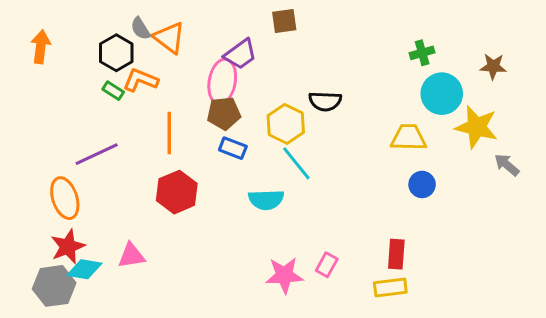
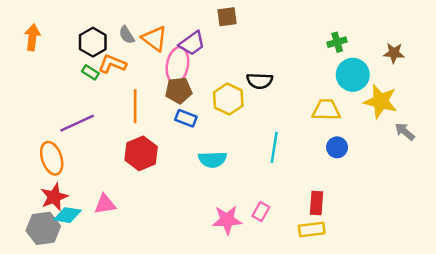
gray semicircle: (140, 29) -> (127, 35), moved
orange triangle: (169, 38) -> (154, 39), moved
cyan line: (296, 163) -> (274, 147), moved, turned 48

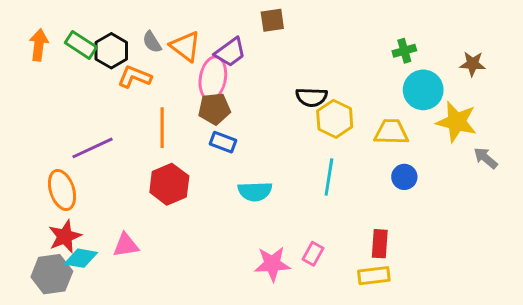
green rectangle: (90, 72) -> (81, 45), moved, size x1.5
yellow hexagon: (228, 99) -> (335, 119), moved

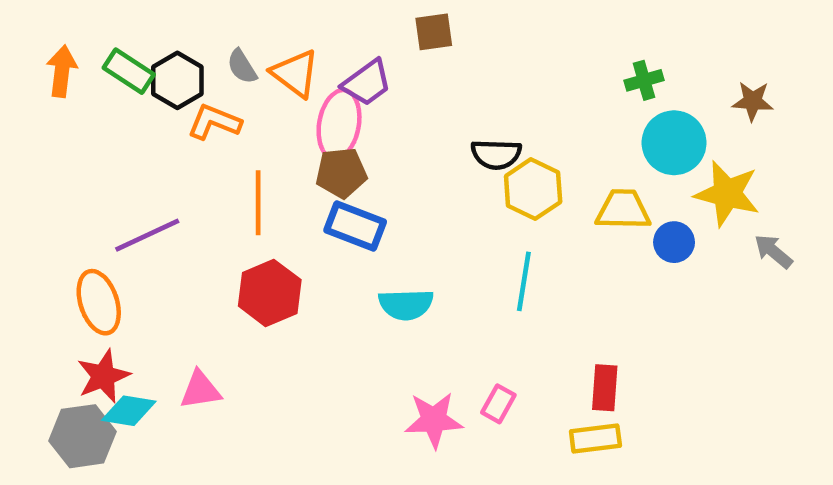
blue rectangle: (223, 142) -> (355, 226), size x1.4
blue circle: (404, 177) -> (674, 242), moved

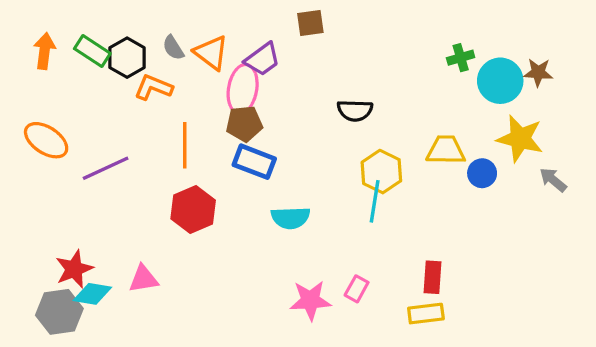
cyan circle: (674, 143) -> (500, 81), moved
yellow hexagon: (533, 189) -> (381, 172), moved
orange ellipse: (99, 302) -> (46, 140), moved, turned -39

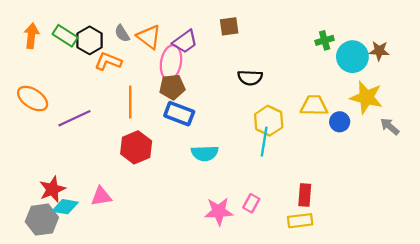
brown square: (310, 23) -> (229, 26), moved

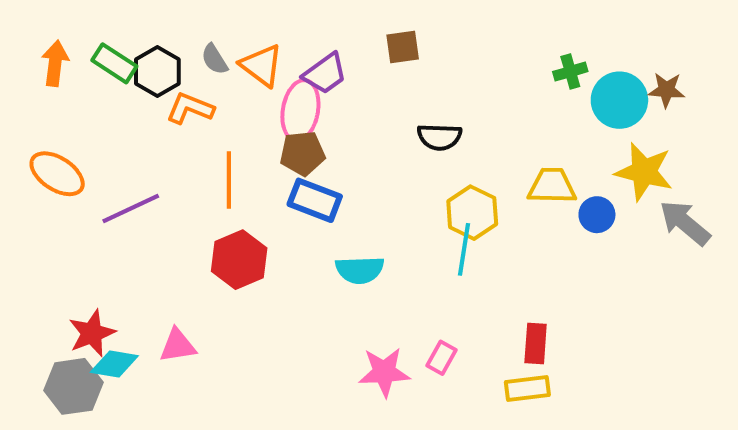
gray arrow: (390, 126) -> (685, 223), size x1.5

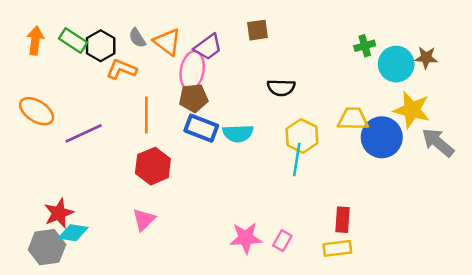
blue circle: (597, 215) -> (382, 137), size x1.8
cyan semicircle: (360, 270) -> (238, 133), moved
pink triangle: (178, 346) -> (144, 220), moved, turned -35
pink rectangle: (442, 358) -> (282, 241), moved

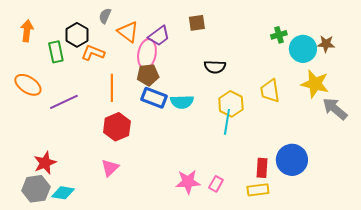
gray semicircle: (137, 38) -> (105, 16), moved, turned 56
green rectangle: (73, 41) -> (56, 52), moved, turned 45
yellow trapezoid: (353, 119) -> (270, 91), turned -100
blue circle: (382, 137) -> (292, 160), moved
cyan diamond: (73, 233) -> (63, 193), moved

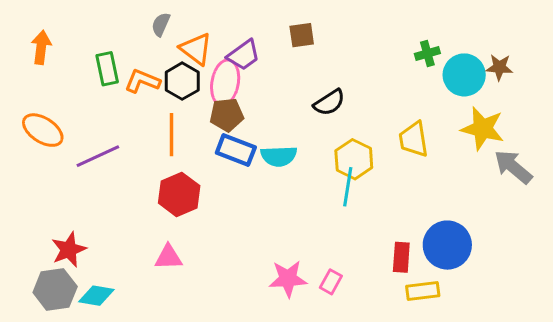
black hexagon: (77, 35) -> (182, 81), moved
green rectangle: (56, 52) -> (107, 69), moved
black semicircle: (215, 67) -> (329, 103), turned -35
pink triangle: (110, 168) -> (168, 257), turned 42
yellow rectangle: (258, 190) -> (423, 291), moved

